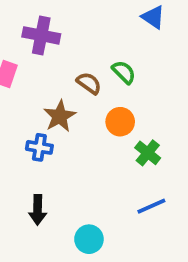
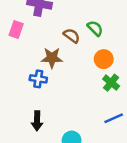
brown star: (60, 116) -> (52, 58), turned 30
orange circle: (120, 122) -> (104, 59), moved

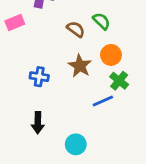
pink rectangle: (16, 29) -> (15, 22), turned 49
brown star: (52, 58) -> (80, 66), moved, turned 30
blue line: (114, 118) -> (103, 101), moved

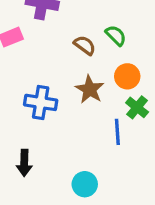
blue cross: (39, 77) -> (41, 102), size x1.4
blue line: (103, 101) -> (117, 132), turned -70
black arrow: (38, 123) -> (24, 163), moved

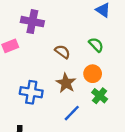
green semicircle: (116, 35) -> (96, 45), moved
blue line: (117, 132) -> (72, 113), moved, turned 48

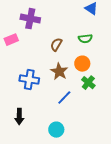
green semicircle: (96, 45) -> (85, 39), turned 128
brown semicircle: (62, 52) -> (56, 45), turned -96

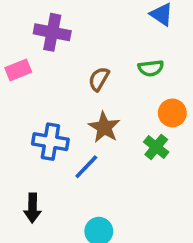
orange circle: (82, 64) -> (172, 113), moved
blue line: (64, 98) -> (86, 167), moved

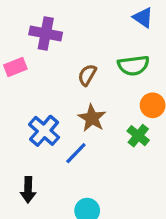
green semicircle: (151, 68) -> (133, 65), size x1.4
blue cross: (50, 142) -> (44, 131), turned 32

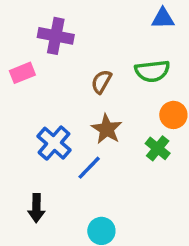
blue triangle: (143, 18) -> (163, 18), turned -35

